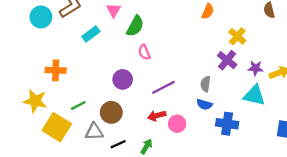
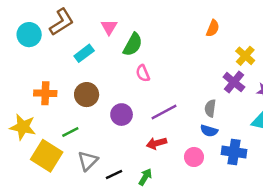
purple circle: (123, 79) -> (122, 115), moved
brown circle: (111, 112) -> (87, 95), moved
pink circle: (177, 124) -> (194, 157), moved
gray triangle: (94, 132) -> (88, 161), turned -42

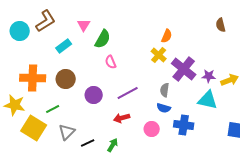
orange semicircle: (213, 28) -> (167, 36), moved
yellow cross: (245, 56) -> (159, 55), moved
purple cross: (234, 82) -> (184, 69), size x1.4
orange cross: (45, 93) -> (33, 78), size x1.4

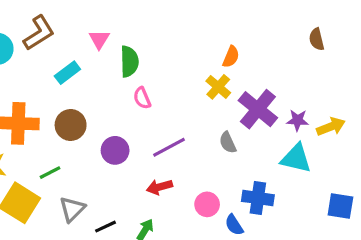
green semicircle: (103, 39) -> (129, 62), turned -30
gray semicircle: (165, 90) -> (228, 142), turned -32
blue semicircle: (164, 108) -> (234, 225), moved, turned 40

